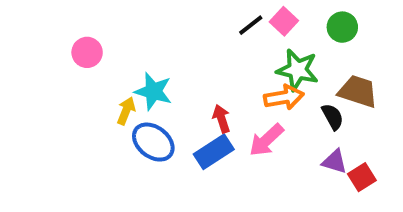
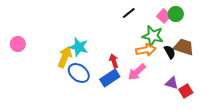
pink square: (284, 21) -> (164, 16), moved
pink circle: (87, 52) -> (18, 44), moved
yellow arrow: (126, 111) -> (65, 57), size x1.5
black semicircle: (333, 117) -> (170, 52), moved

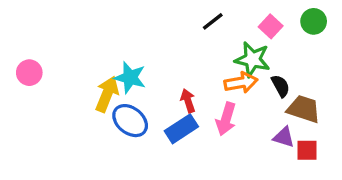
green circle: (176, 14) -> (314, 21), moved
brown trapezoid: (184, 47) -> (304, 109), moved
pink arrow: (137, 72) -> (226, 119), turned -30
red square: (186, 91) -> (307, 150), turned 32

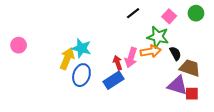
pink arrow: (226, 119) -> (131, 58), moved
blue ellipse: (130, 121) -> (81, 75), turned 70
purple triangle: (284, 137) -> (177, 85), size x1.5

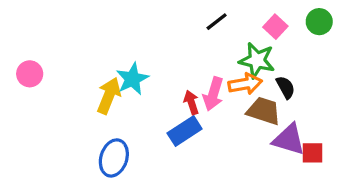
cyan star: (81, 48) -> (132, 79), turned 30
brown trapezoid: (190, 68) -> (264, 111), moved
blue ellipse: (81, 75) -> (114, 158), moved

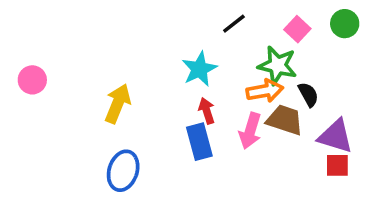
cyan star: (132, 79) -> (199, 69), moved
pink arrow: (213, 94) -> (250, 131), moved
blue rectangle: (185, 131) -> (199, 142), turned -72
purple triangle: (289, 139) -> (336, 136), moved

